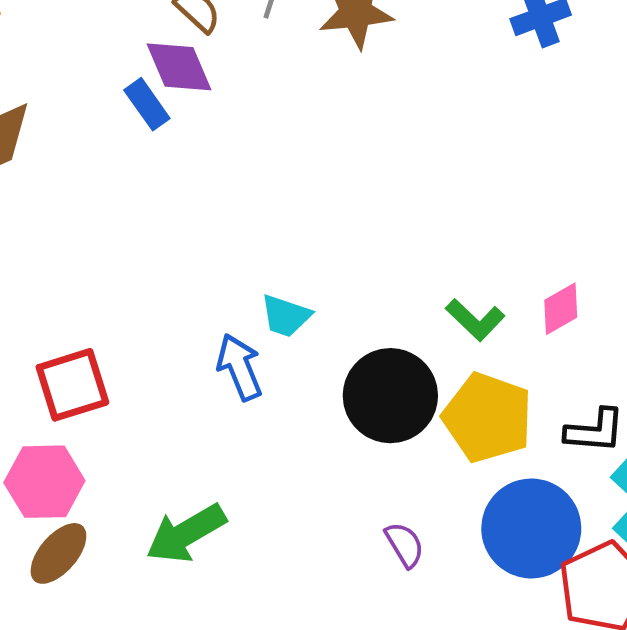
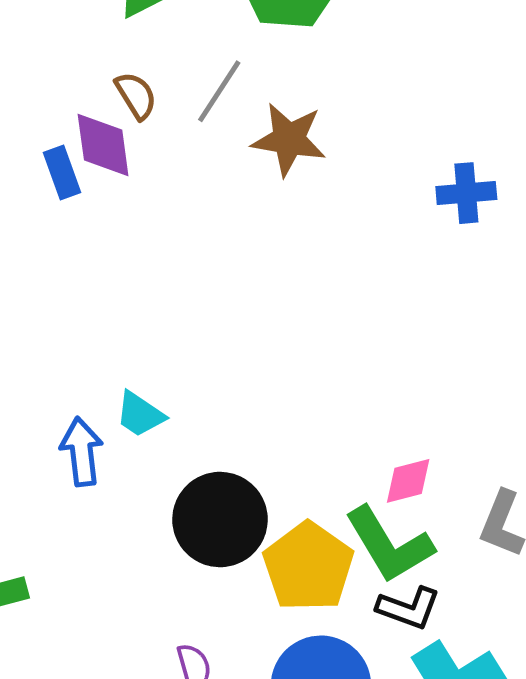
green L-shape: (475, 320) -> (389, 545), moved, size x1.6

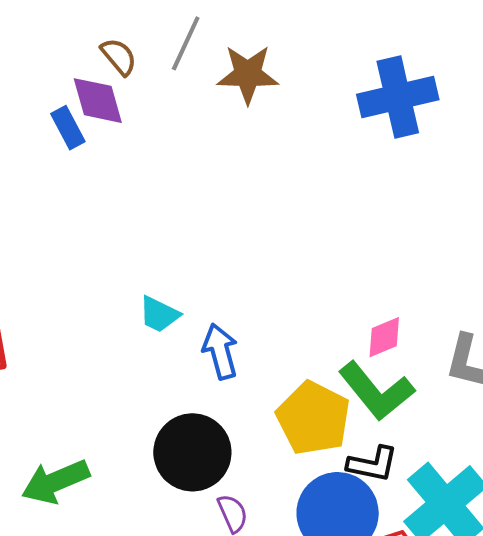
blue cross: (466, 193) -> (398, 97), size x1.6
blue arrow: (82, 452) -> (220, 351), moved
black circle: (220, 520) -> (192, 452), moved
black L-shape: (409, 608) -> (372, 464), moved

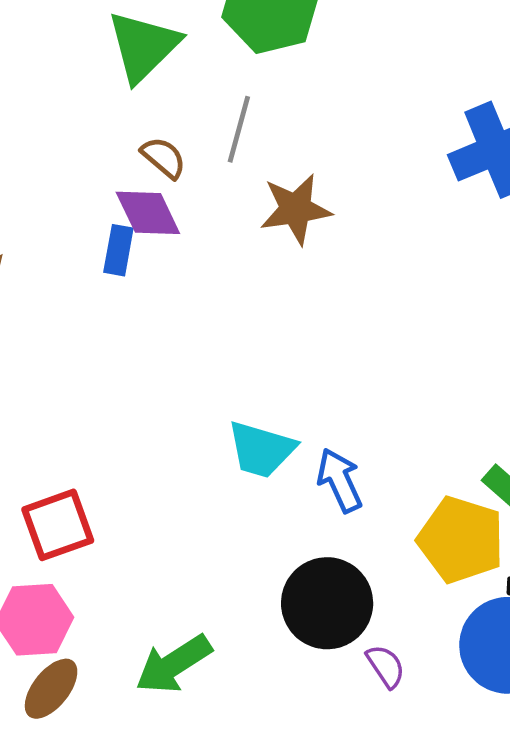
brown star: (248, 74) -> (296, 209), moved
blue rectangle: (68, 128) -> (118, 250), turned 48
cyan trapezoid: (159, 314) -> (261, 449), size x1.4

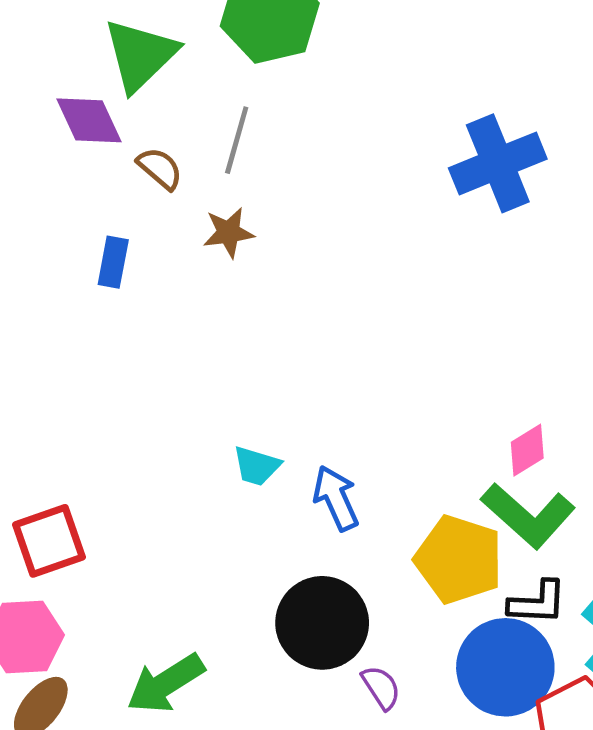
brown star: (296, 209) -> (229, 233), moved, size x0.7
purple diamond: (148, 213) -> (89, 120), moved
cyan trapezoid: (261, 449) -> (257, 466), size x0.7

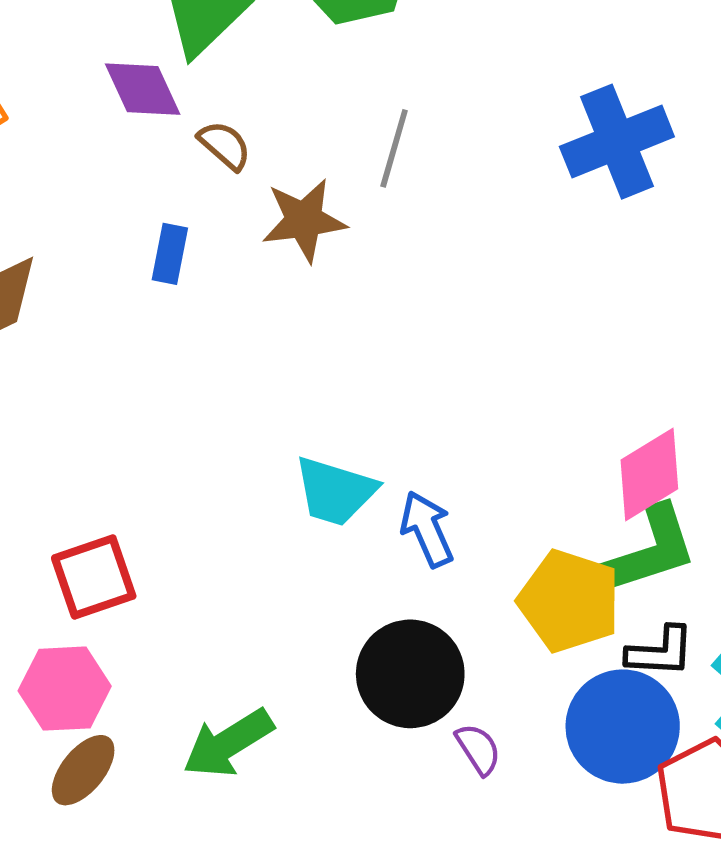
gray line: (237, 140) -> (394, 148), moved
brown star: (229, 233) -> (304, 220), size x1.4
pink diamond: (527, 450) -> (649, 474), size x1.5
cyan trapezoid: (257, 466) -> (335, 491), size x1.5
green L-shape: (528, 515) -> (650, 550), turned -60

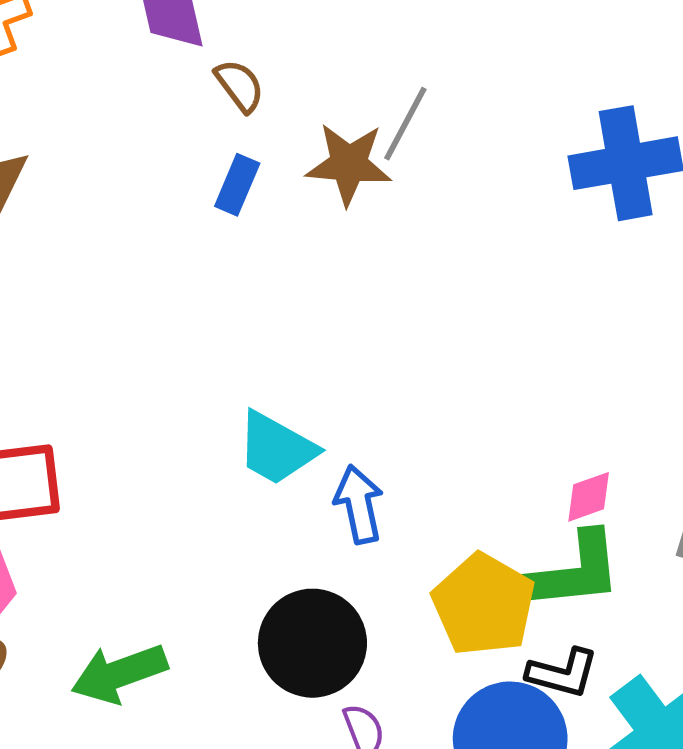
brown star: (304, 220) -> (349, 164), moved
blue rectangle: (170, 254) -> (237, 185), moved
pink diamond: (649, 474) -> (589, 497), size x0.6

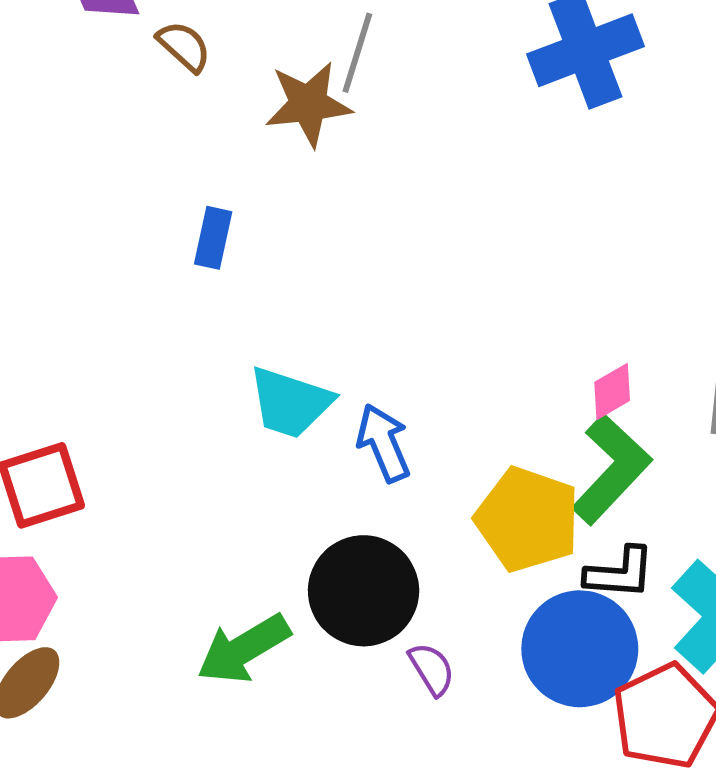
blue rectangle: (237, 185) -> (213, 238), moved
green L-shape: (573, 572) -> (611, 469), turned -30
green arrow: (119, 674) -> (244, 649), moved

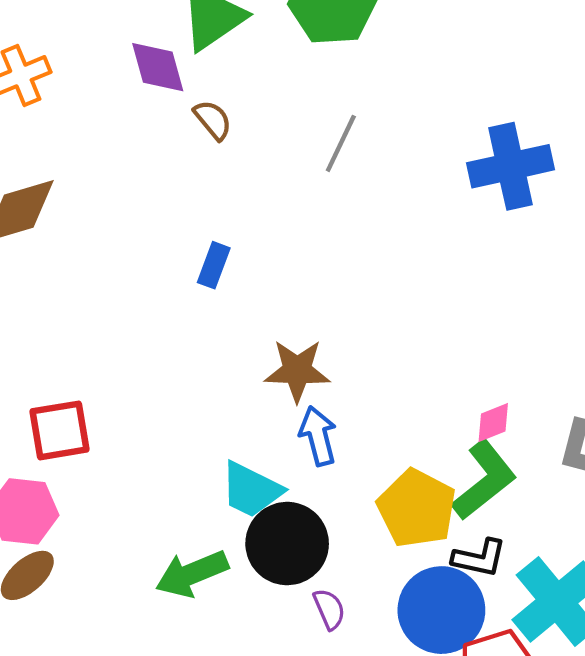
brown star: (308, 104) -> (297, 371), moved
cyan trapezoid: (290, 402) -> (251, 490), moved

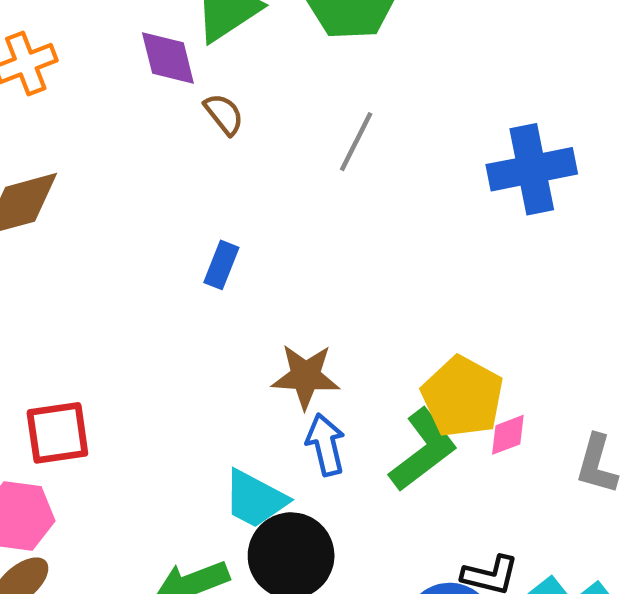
green L-shape: (484, 480) -> (423, 450), moved
yellow pentagon: (417, 508) -> (462, 397), moved

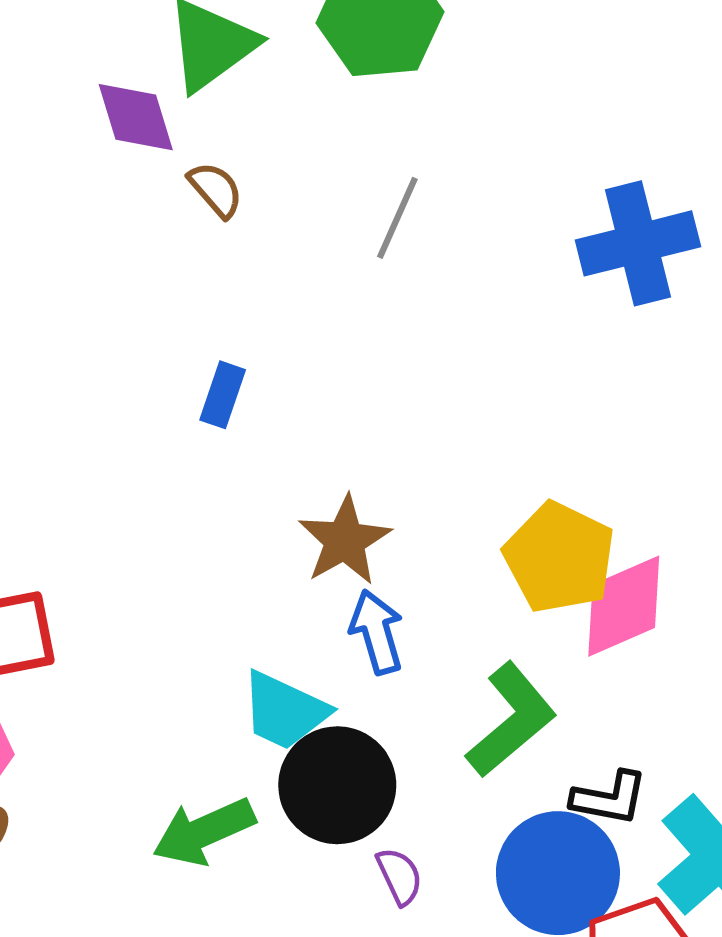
brown star: (306, 376) -> (345, 540), turned -30
pink diamond: (508, 435) -> (624, 606), size x1.8
green L-shape: (423, 450) -> (511, 720), moved

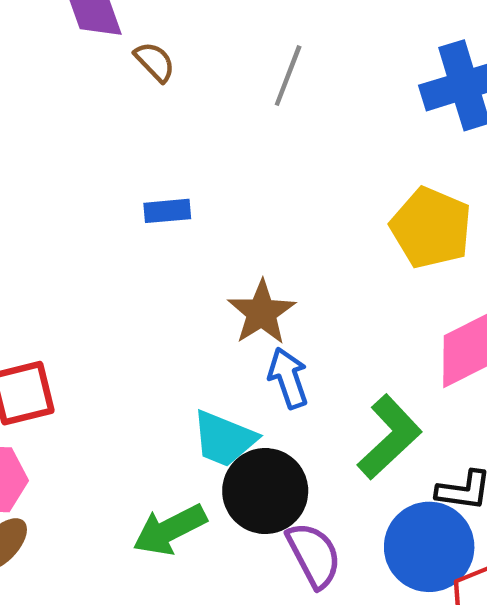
blue rectangle: (223, 395) -> (167, 211), turned 69
yellow pentagon: (559, 557) -> (431, 228), moved
purple semicircle: (399, 876) -> (314, 555), size x1.6

